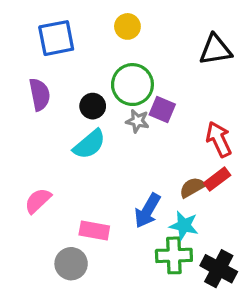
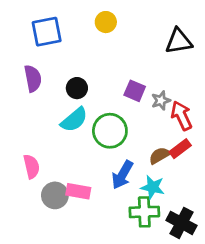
green circle: (132, 85) -> (110, 131), moved
gray star: (137, 121) -> (161, 100), moved, turned -30
pink semicircle: (38, 201) -> (31, 167), turned 120
gray circle: (71, 264) -> (55, 195), moved

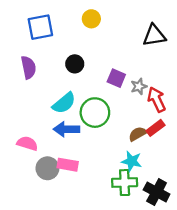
black circle: (77, 88) -> (75, 64), moved
pink semicircle: (31, 167) -> (27, 143), turned -60
blue arrow: (122, 175) -> (66, 129), moved, turned 60

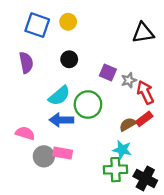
yellow circle: (91, 19) -> (68, 22), moved
blue square: (40, 27) -> (37, 25), turned 30

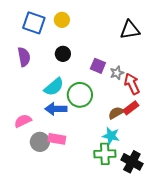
pink semicircle: (25, 133) -> (23, 121), turned -42

